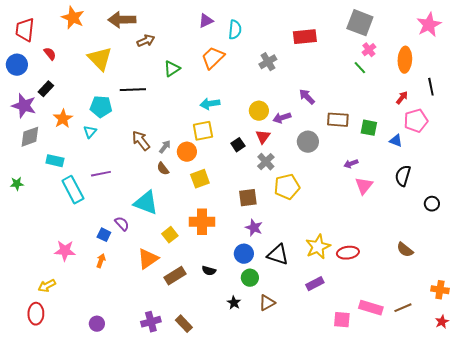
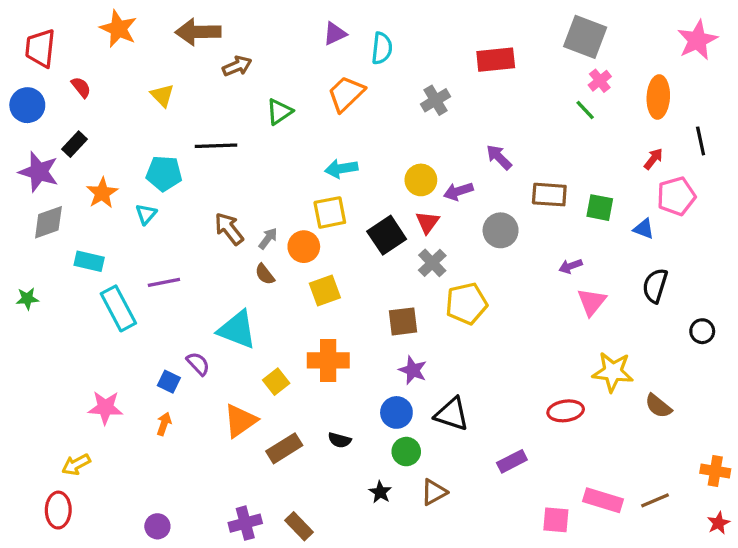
yellow triangle: (100, 59) -> (162, 95), size x0.6
black square: (238, 145) -> (387, 235), size x1.6
yellow star: (318, 247) -> (613, 372), moved, turned 30

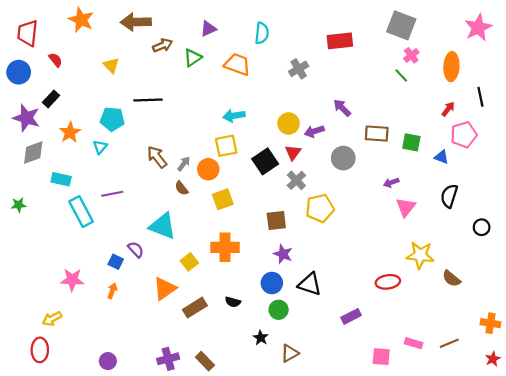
purple triangle: (335, 34) -> (208, 29), moved
orange trapezoid: (346, 94) -> (237, 64), turned 64
green triangle: (279, 112) -> (193, 58), moved
brown triangle: (434, 492) -> (290, 353), moved
pink rectangle: (603, 500) -> (414, 343), size x0.7

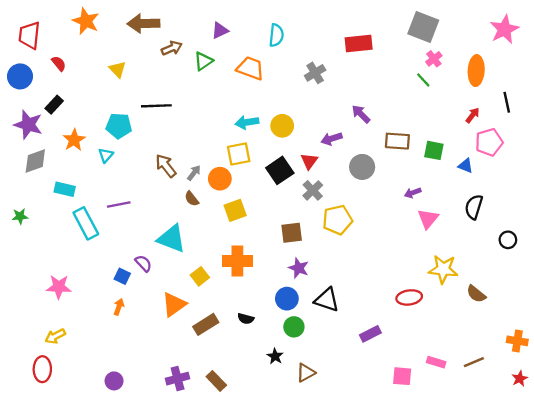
yellow circle: (289, 123) -> (282, 126), moved
pink star: (72, 280) -> (59, 287), moved

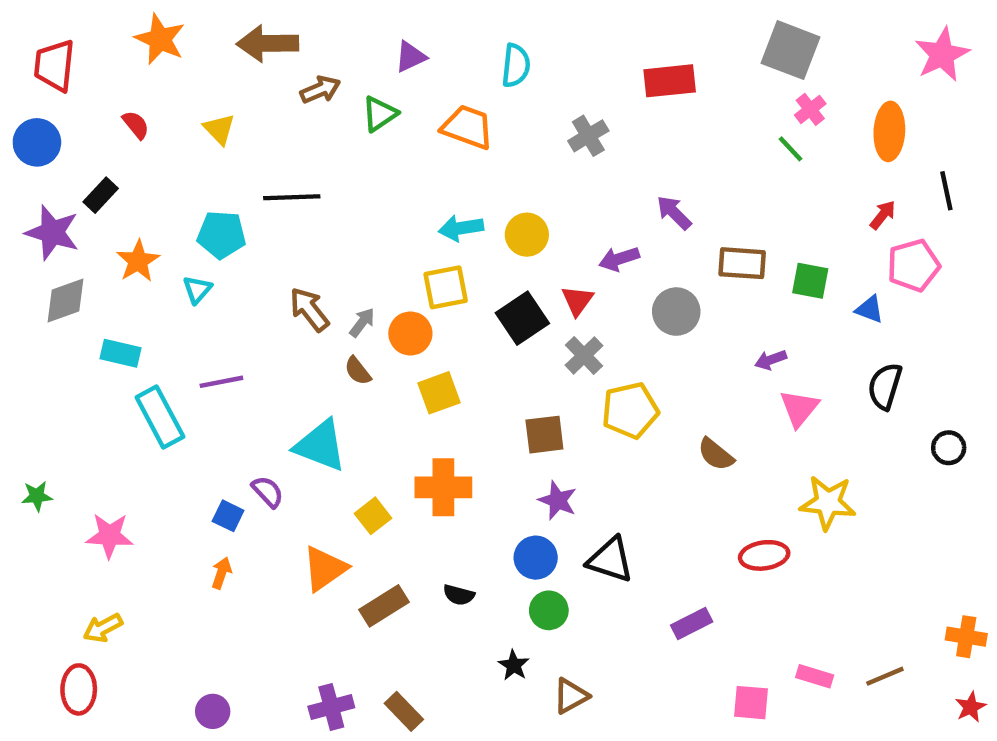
red semicircle: (59, 63) -> (136, 125), moved
green star: (20, 216) -> (37, 496), moved
brown semicircle: (476, 294) -> (716, 454), moved

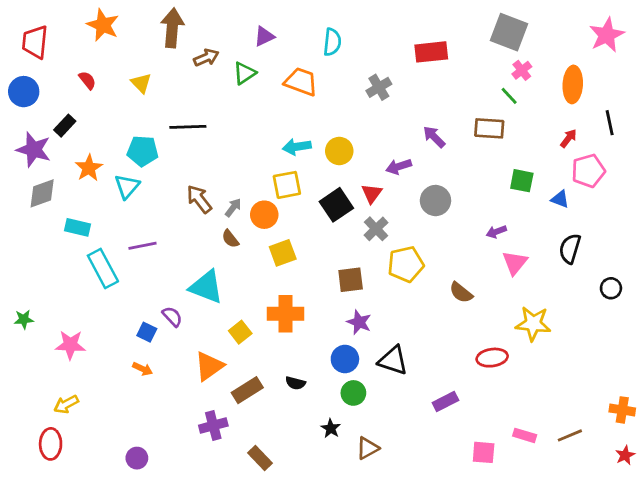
brown arrow: (268, 44) -> (172, 28), turned 96
brown rectangle: (742, 263) -> (489, 128), moved
cyan triangle: (197, 290) -> (127, 186), size x1.4
orange arrow: (221, 573) -> (143, 369), turned 96
purple cross: (331, 707) -> (213, 426), moved

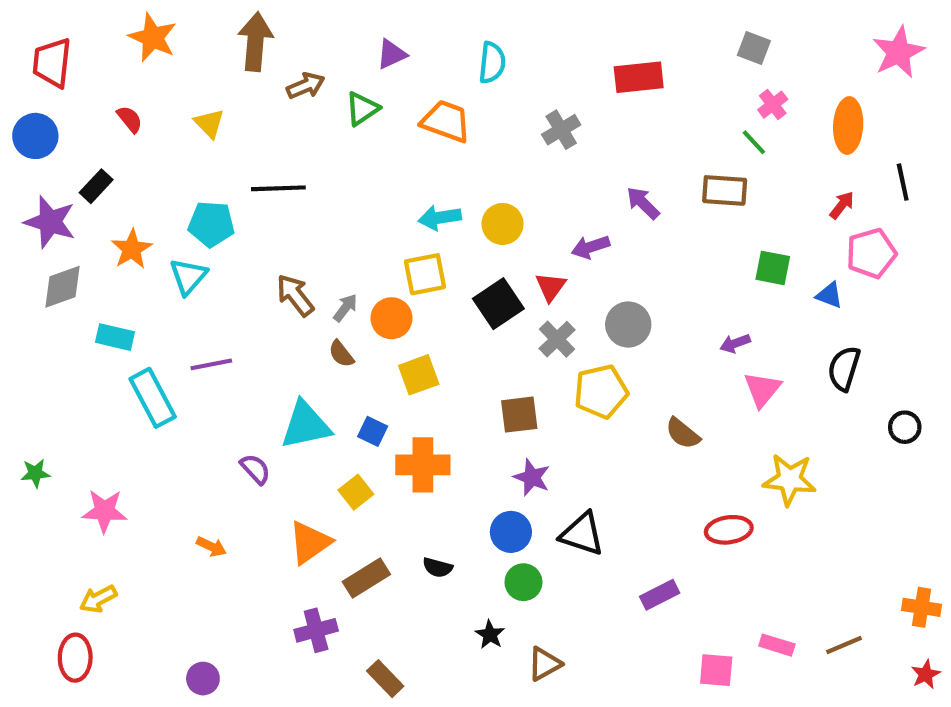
gray square: (509, 32) -> (754, 48), size x0.6
gray circle: (435, 201) -> (628, 325), moved
cyan triangle: (206, 287) -> (306, 425), turned -33
blue square: (147, 332) -> (373, 431), moved

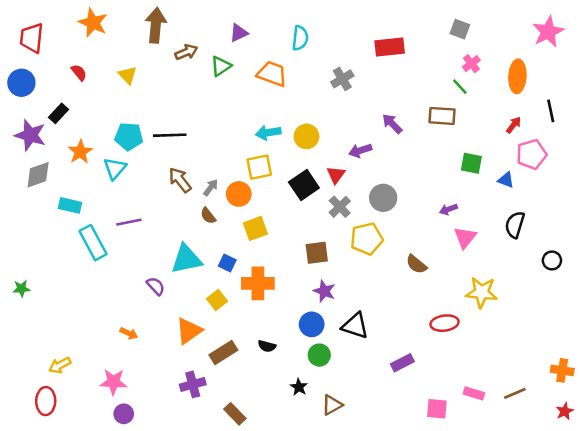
black line: (278, 188) -> (170, 135), moved
pink star: (104, 511) -> (113, 382), moved

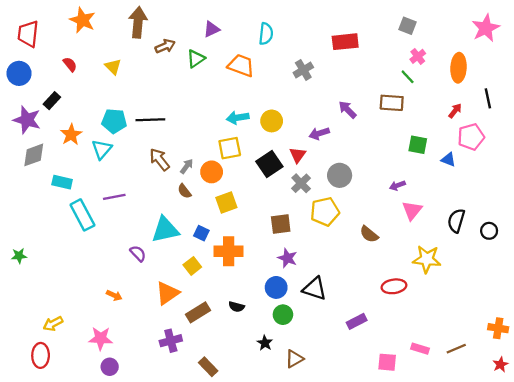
black semicircle: (515, 225) -> (456, 221), moved

